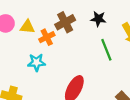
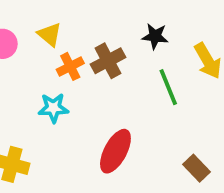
brown cross: (65, 22) -> (108, 61), moved
yellow triangle: (27, 27) -> (50, 34), moved, turned 35

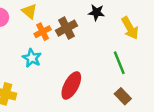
green line: (168, 87) -> (119, 63), moved
cyan star: (53, 108) -> (32, 58), turned 30

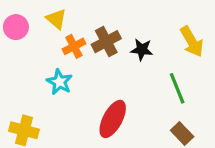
black star: (96, 12) -> (142, 50), moved

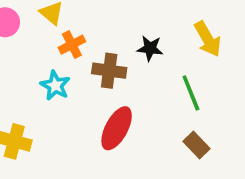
brown cross: (106, 42) -> (109, 71), moved, turned 36

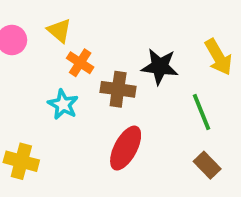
orange cross: (72, 45) -> (80, 63), turned -30
black star: (150, 48) -> (160, 67), size x1.4

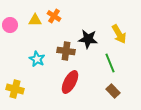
yellow triangle: (59, 31) -> (35, 20), turned -40
orange cross: (80, 63) -> (54, 16), moved

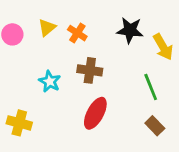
orange cross: (54, 16) -> (77, 33), moved
yellow triangle: (35, 20) -> (47, 28), turned -40
black star: (88, 39) -> (130, 30), moved

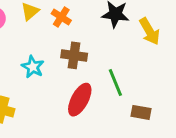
green line: (151, 87) -> (115, 83), moved
brown rectangle: (155, 126) -> (141, 112), turned -36

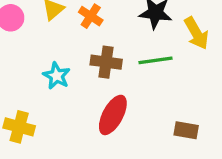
green line: (115, 83) -> (155, 60), moved, turned -76

